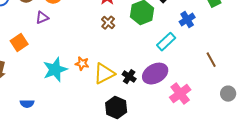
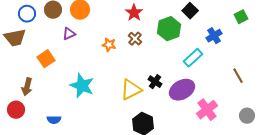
orange star: (82, 64) -> (109, 45), moved
cyan star: (55, 70) -> (82, 86), turned -30
black cross: (129, 77) -> (155, 82), moved
gray circle: (228, 94) -> (247, 116), moved

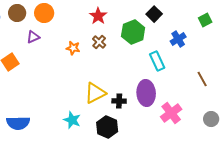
cyan rectangle: (193, 58) -> (157, 61), turned -72
black cross: (155, 82) -> (119, 101), moved, turned -32
cyan star: (82, 86) -> (72, 120), moved, size x0.7
purple ellipse: (182, 90) -> (146, 93), turned -65
blue semicircle: (54, 120) -> (18, 123), size x1.6

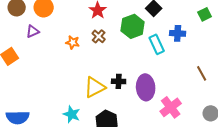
blue cross: (178, 39) -> (178, 33), turned 35
cyan rectangle: (157, 61) -> (157, 44), moved
black cross: (119, 101) -> (119, 81), moved

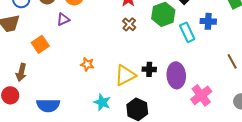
orange star: (73, 42) -> (87, 64), moved

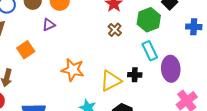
cyan rectangle: (187, 32) -> (150, 51), moved
orange star: (87, 64) -> (73, 70), size x1.6
purple ellipse: (176, 75) -> (171, 69), moved

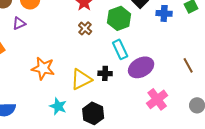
blue cross: (194, 27) -> (164, 13), moved
purple ellipse: (171, 69) -> (141, 67), turned 65

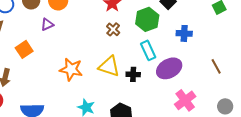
blue cross: (164, 13) -> (184, 33), moved
yellow triangle: (81, 79) -> (109, 66), moved, turned 45

